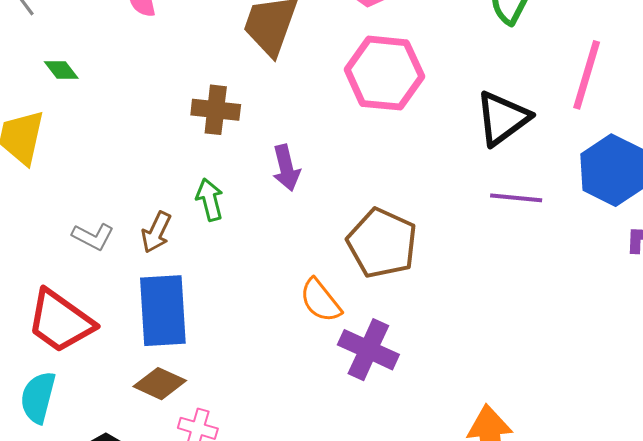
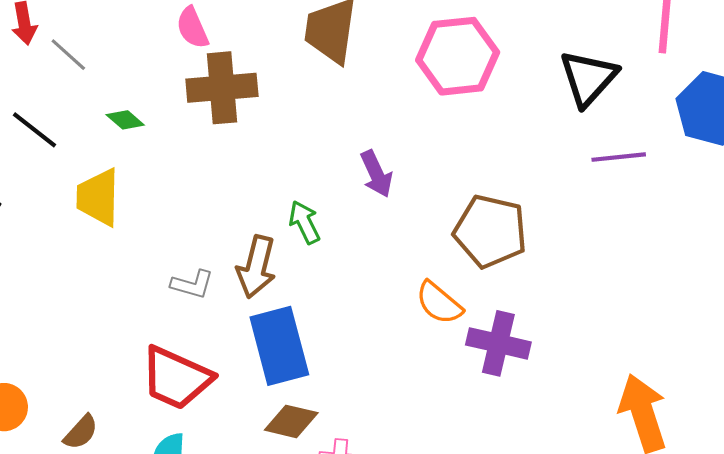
brown cross: (216, 110) -> (222, 88), moved, size x1.4
brown arrow: (156, 232) -> (256, 267), size x1.4

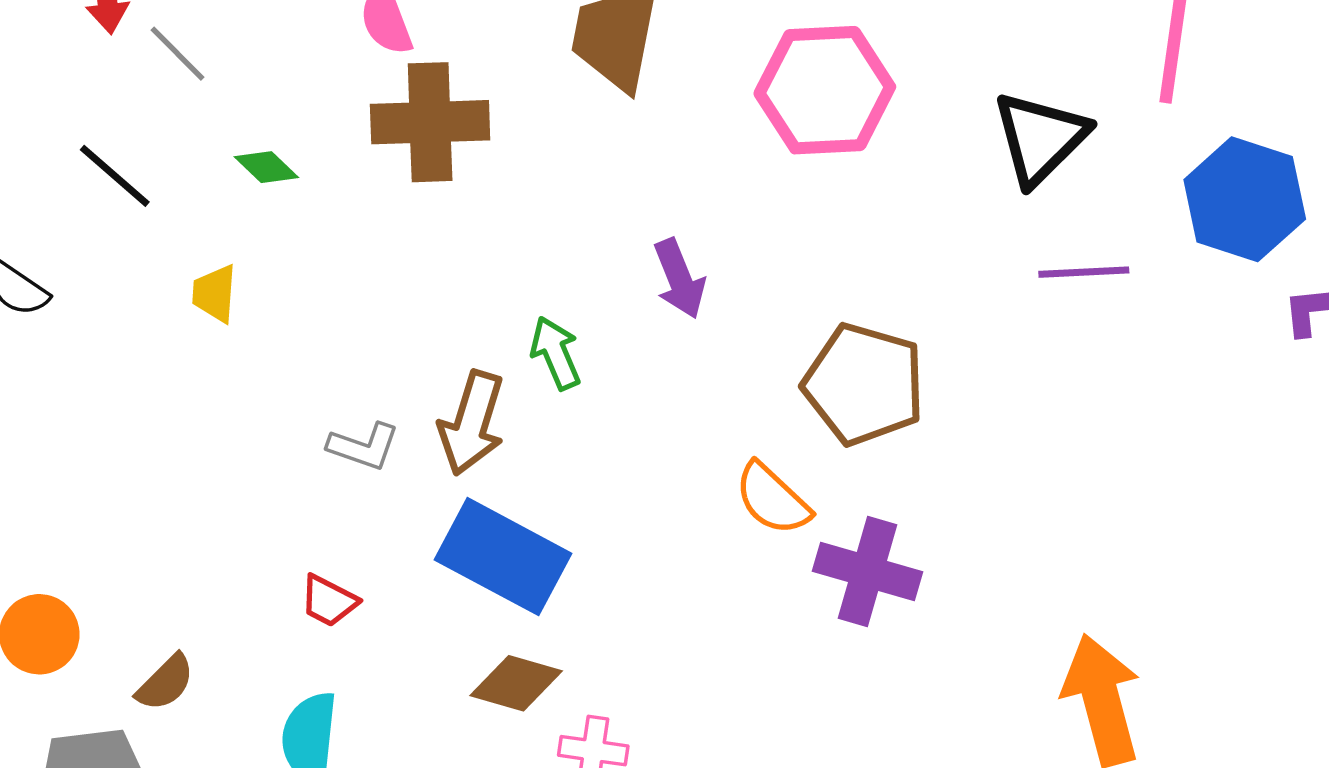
yellow trapezoid: (98, 197) -> (215, 294), size x0.6
blue rectangle: (279, 346) -> (503, 557), turned -50
red trapezoid: (176, 378) -> (329, 601), size x0.5

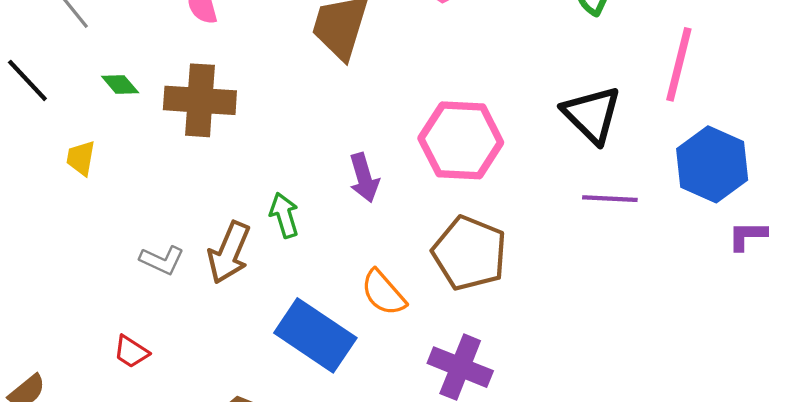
pink hexagon: (825, 90) -> (461, 140), moved
brown cross: (430, 122) -> (200, 100), moved
black triangle: (1040, 138) -> (592, 115), turned -36
orange semicircle: (772, 499) -> (383, 293), moved
blue rectangle: (503, 557) -> (315, 335), moved

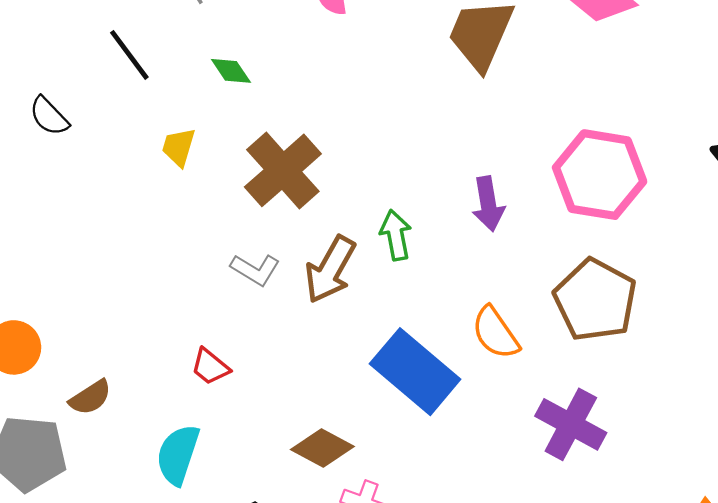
brown cross: (200, 100) -> (283, 170), moved, turned 38

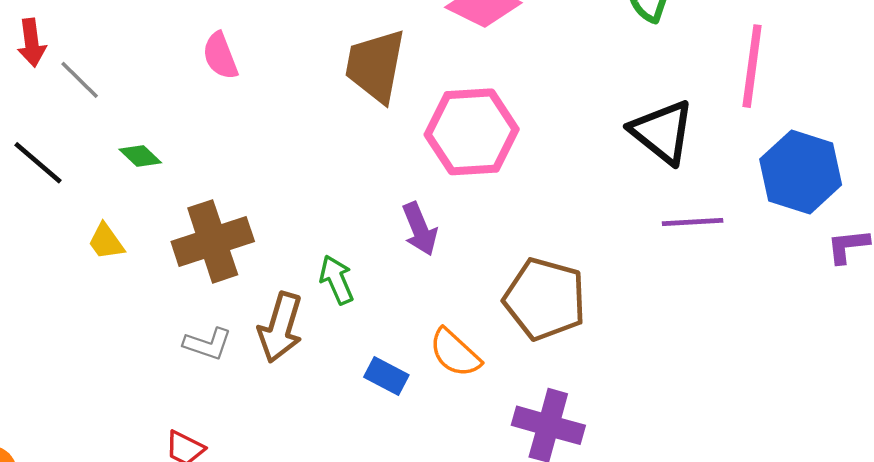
yellow trapezoid: (179, 147) -> (106, 242), turned -39
brown cross: (283, 170) -> (213, 241), turned 36
pink hexagon: (600, 175) -> (472, 132), moved
blue rectangle: (415, 372) -> (386, 376), moved, size x0.5

